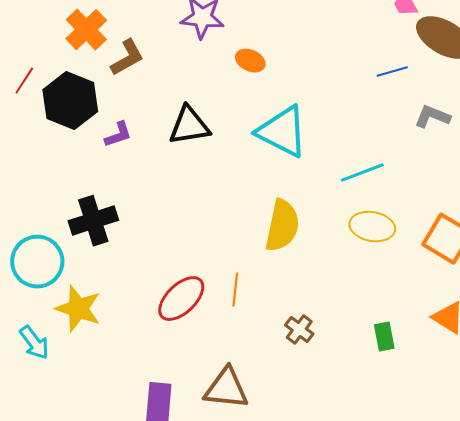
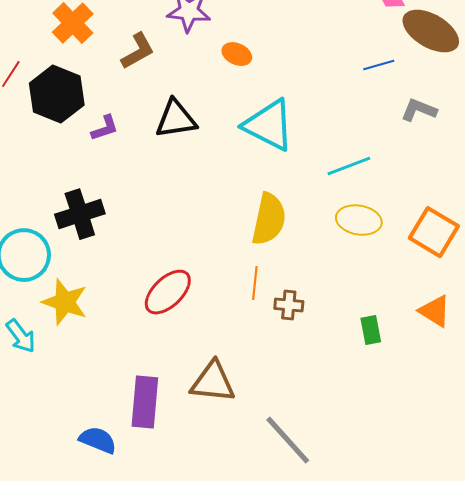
brown L-shape: (127, 58) -> (138, 51), moved
orange line: (235, 290) -> (255, 283), moved
brown cross: (299, 330) -> (289, 305), moved, turned -32

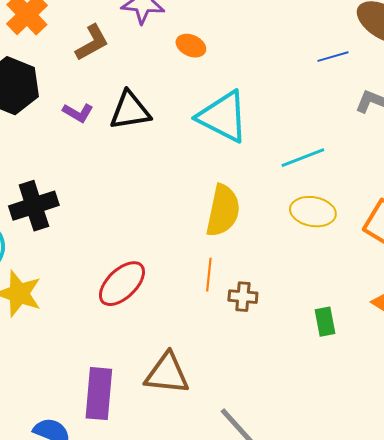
purple L-shape: (105, 128) -> (78, 113), moved, turned 48

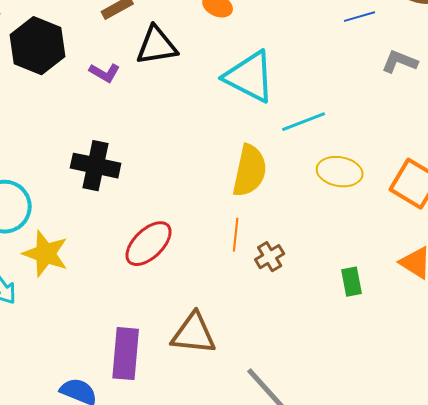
black triangle: (130, 111) -> (157, 46), moved
cyan line: (303, 158) -> (304, 122), moved
black cross: (34, 206) -> (96, 166), moved, turned 30
brown cross: (243, 297) -> (270, 257), turned -36

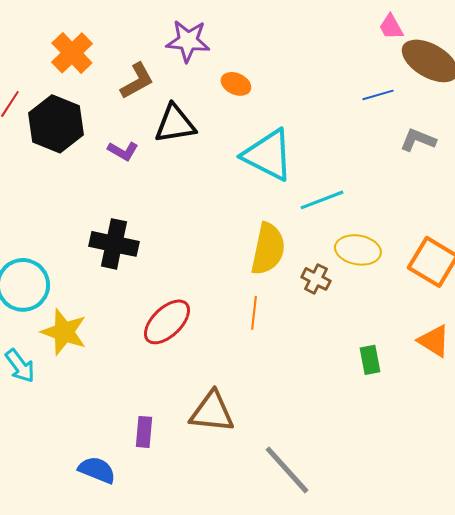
brown cross: (270, 257) -> (316, 279), moved, turned -32
purple rectangle: (126, 354) -> (144, 432), size x0.6

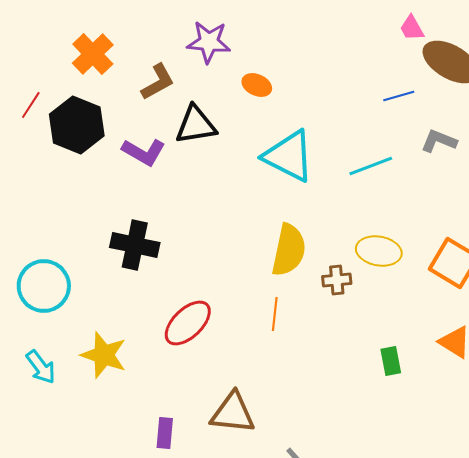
purple L-shape: (123, 151) -> (144, 152), size x1.4
cyan line: (322, 200) -> (371, 166), moved
brown cross: (316, 279) -> (337, 280), turned -32
yellow star: (64, 332) -> (104, 355), moved

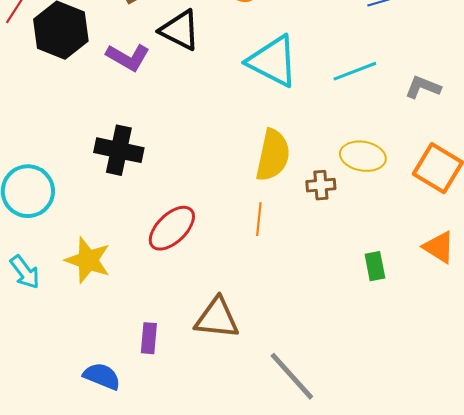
black triangle: (196, 125) -> (180, 30), turned 36
gray L-shape: (439, 141) -> (423, 87), moved

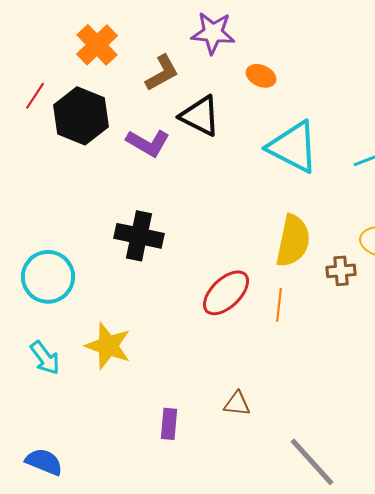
red ellipse: (172, 228) -> (226, 293), moved
brown triangle: (217, 318) -> (237, 404), size x0.6
blue semicircle: (102, 376) -> (44, 462), moved

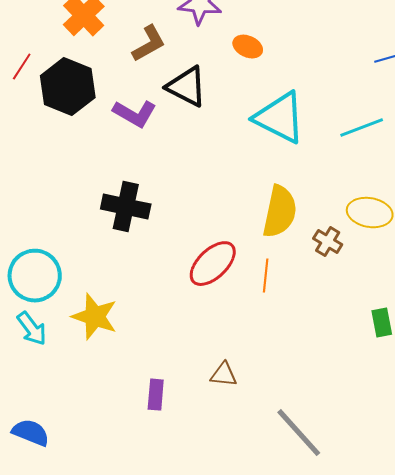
brown cross: (341, 271) -> (328, 242), turned 36
cyan circle: (48, 277) -> (35, 276), moved

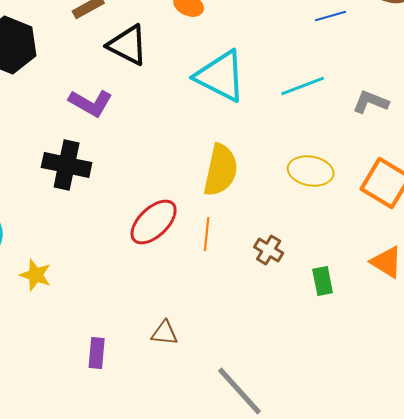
purple L-shape: (135, 114) -> (91, 103), moved
brown cross: (328, 242) -> (269, 250), moved
yellow star: (95, 317) -> (36, 275), size x0.7

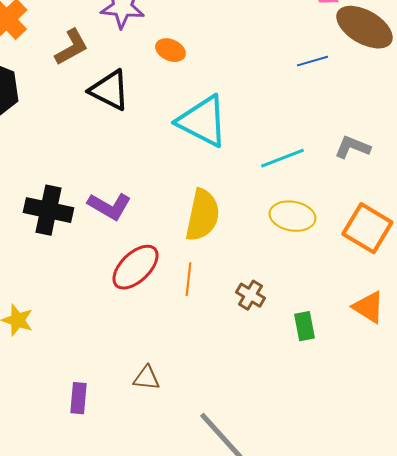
cyan line: (303, 86) -> (282, 158), moved
purple L-shape: (91, 103) -> (109, 206), moved

